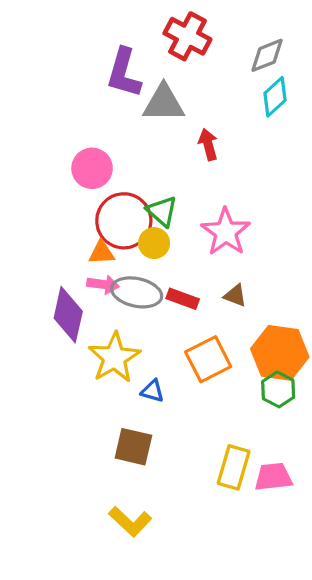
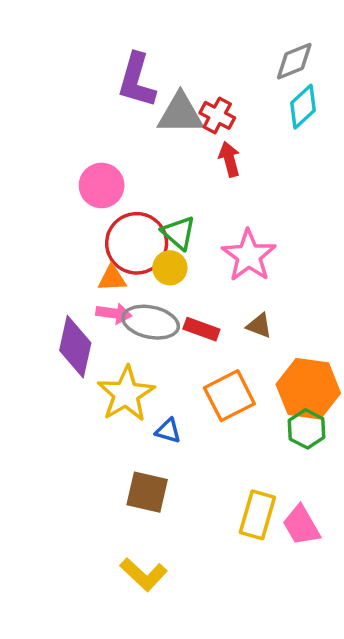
red cross: (187, 36) -> (217, 115), moved, size x0.7
pink trapezoid: (273, 477) -> (301, 525), turned -114

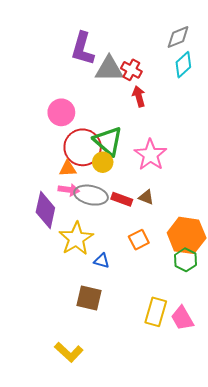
green triangle: (179, 233) -> (108, 141), size x1.4
brown triangle: (259, 326) -> (146, 197), moved
orange square: (229, 396) -> (139, 240), size x0.7
yellow L-shape: (144, 574) -> (69, 352), moved

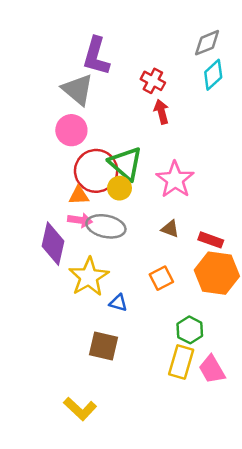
gray triangle: (109, 69) -> (78, 90), moved, turned 40
red rectangle: (122, 199) -> (211, 240), moved
green hexagon: (185, 260) -> (190, 330), moved

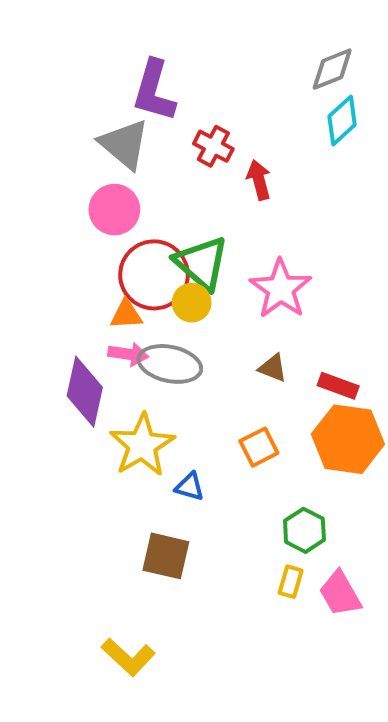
red cross: (153, 81) -> (213, 146), moved
yellow rectangle: (181, 362) -> (291, 582), size x0.6

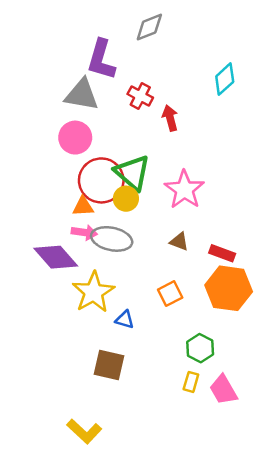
gray diamond: (332, 69) -> (149, 27), moved
gray triangle: (124, 144) -> (82, 95), turned -30
purple diamond: (85, 392) -> (56, 257), turned -54

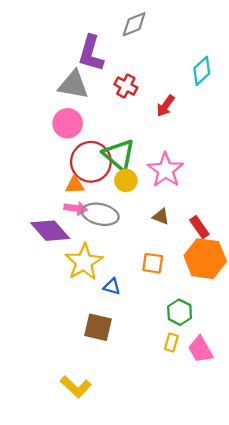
red arrow: (170, 118) -> (166, 106), moved, turned -130
yellow circle: (126, 199) -> (126, 180), moved
red rectangle: (222, 253) -> (199, 227), turned 35
orange square: (170, 294) -> (153, 263), turned 35

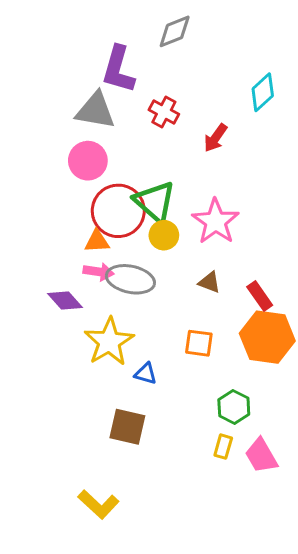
purple diamond: (50, 231) -> (65, 301), size x0.7

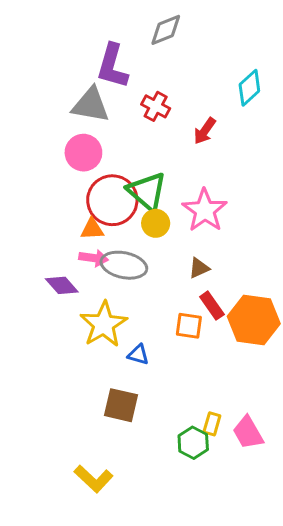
brown triangle: (210, 282) -> (199, 268), turned -45
red rectangle: (260, 296) -> (212, 306), moved
green hexagon: (234, 407) -> (193, 443), moved

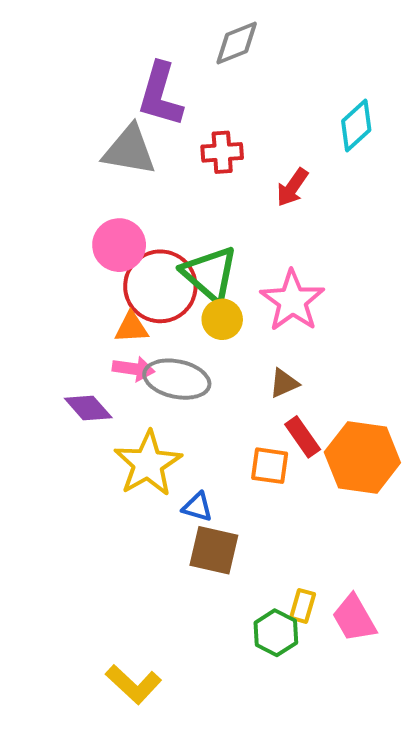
red cross: (156, 106) -> (222, 152), turned -32
pink circle: (83, 153) -> (119, 245), moved
brown square: (121, 405) -> (214, 550), moved

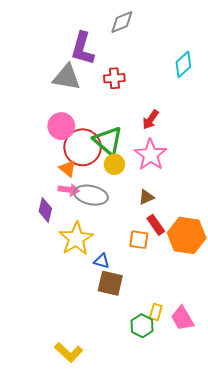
red arrow: (292, 187) -> (151, 120), moved
orange triangle: (131, 328) -> (68, 169), turned 42
purple diamond: (88, 408) -> (45, 210), turned 55

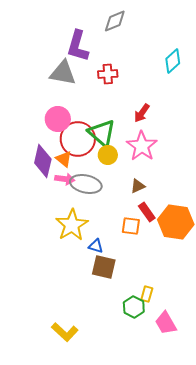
purple diamond: (45, 210) -> (43, 161), moved, size x1.4
pink trapezoid: (182, 318) -> (166, 323), moved

